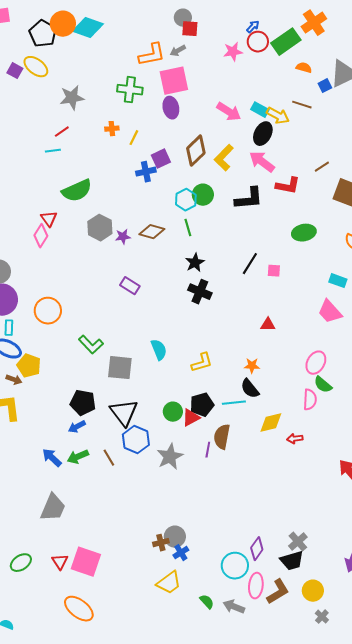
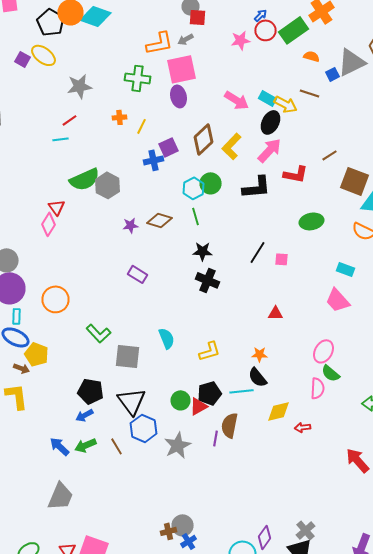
pink arrow: (262, 162) -> (270, 150), turned 96
gray hexagon: (100, 228) -> (108, 185), moved
black star: (195, 263) -> (202, 251), turned 30

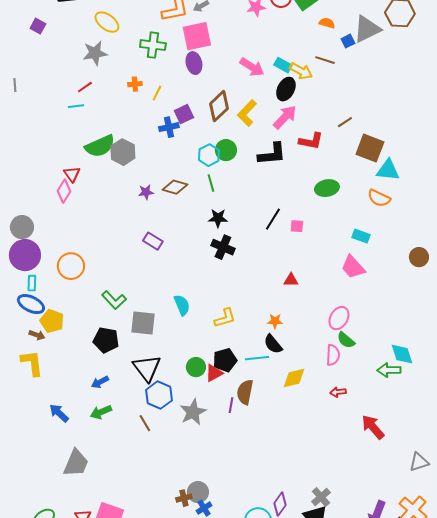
yellow ellipse: (44, 55) -> (107, 22), moved
black pentagon: (90, 391) -> (106, 340), moved
red arrow: (302, 427) -> (338, 392), moved
blue arrow: (60, 446) -> (59, 413), moved
brown line: (116, 446) -> (145, 423), moved

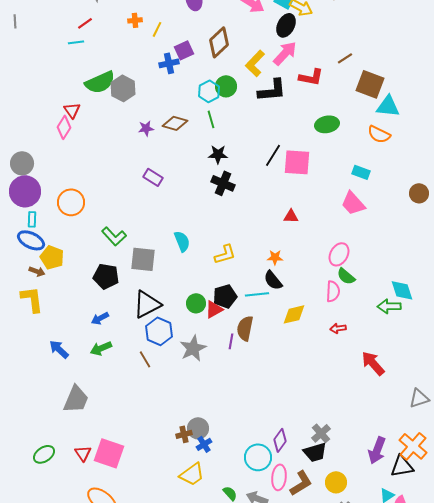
yellow L-shape: (247, 113) -> (255, 63), moved
pink square: (297, 226) -> (297, 162), size x2.0
black triangle: (147, 368) -> (147, 304), turned 40

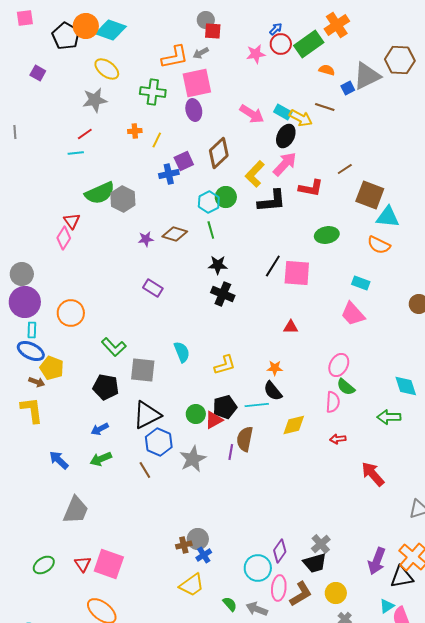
cyan diamond: (402, 290) -> (406, 386), moved

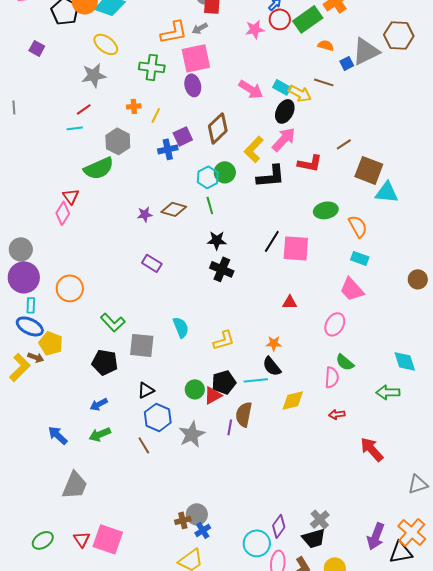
gray hexagon: (123, 199) -> (118, 141), moved
orange semicircle: (379, 245) -> (358, 226), moved, turned -145
pink ellipse: (339, 365) -> (335, 324), moved
yellow L-shape: (32, 410) -> (20, 367), moved, turned 52
black triangle: (147, 415) -> (146, 390), size x0.6

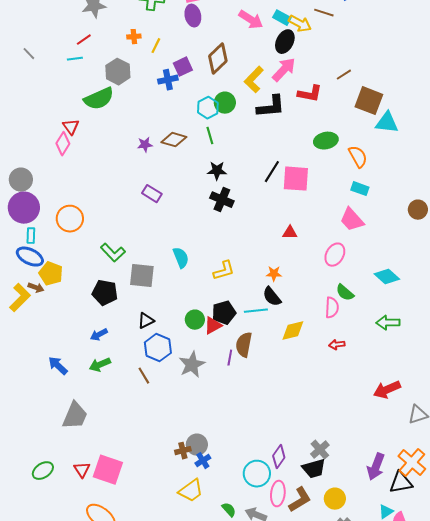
gray line: (14, 107) -> (29, 54), moved, turned -40
cyan diamond: (405, 361) -> (387, 277), moved, turned -30
red arrow: (372, 449) -> (387, 390), moved, turned -72

